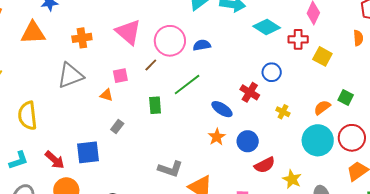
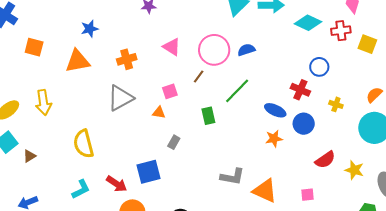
pink triangle: (128, 32) -> (172, 47), size x0.7
orange star: (217, 137) -> (274, 139), turned 30
blue circle: (248, 141) -> (304, 124), moved

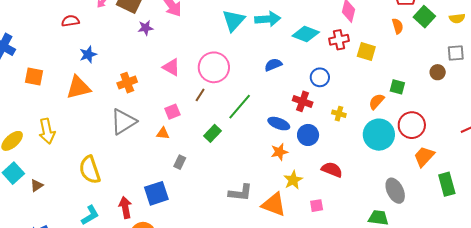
blue semicircle: (246, 50) -> (273, 65), moved
green rectangle: (208, 116) -> (213, 133), turned 60
red semicircle: (325, 160) -> (332, 170), turned -120
yellow star: (354, 170) -> (293, 180), moved, turned 30
red arrow: (117, 184) -> (125, 207), turned -130

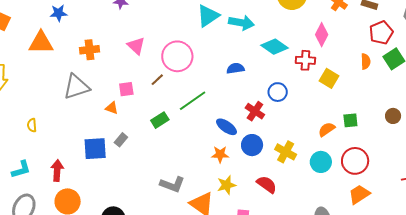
green square: (397, 87) -> (350, 120), turned -35
yellow cross: (339, 114) -> (286, 152), moved, size x1.5
cyan circle: (379, 135) -> (321, 162), size x0.7
yellow semicircle: (90, 170) -> (32, 125), size x0.5
blue square: (156, 193) -> (95, 149), moved

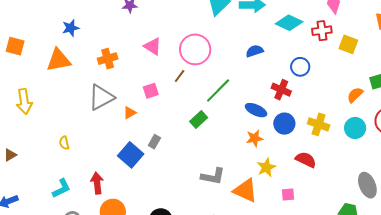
orange triangle: (112, 108) -> (130, 113), moved, turned -40
green rectangle: (160, 120) -> (199, 119), moved
blue square: (95, 149) -> (131, 155), turned -35

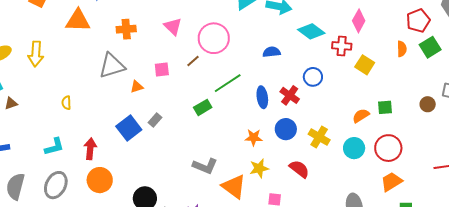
blue ellipse: (256, 110) -> (262, 97), moved, turned 45

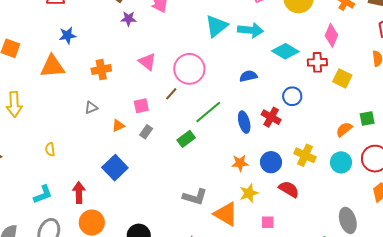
gray triangle: (112, 66) -> (91, 108), size x0.5
gray rectangle: (155, 120) -> (146, 132), moved
blue circle: (286, 129) -> (271, 162), moved

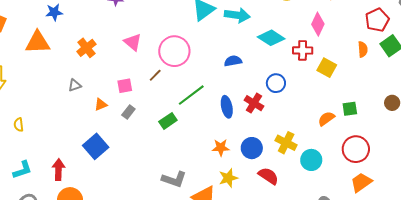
orange cross: (101, 70) -> (86, 48), turned -30
yellow semicircle: (50, 149) -> (19, 125), moved
cyan circle: (341, 162) -> (311, 160), moved

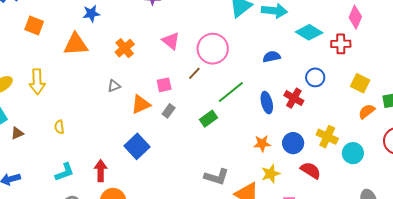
yellow square: (327, 68) -> (360, 83), moved
orange triangle: (101, 105) -> (141, 104), size x1.5

